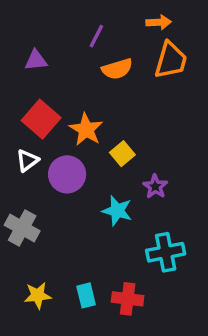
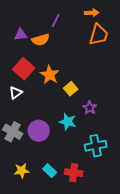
orange semicircle: (117, 69) -> (41, 40), moved
purple circle: (67, 174) -> (39, 131), moved
cyan rectangle: (86, 295) -> (50, 171), turned -32

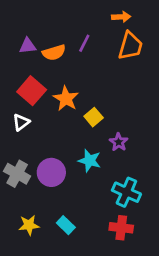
purple line: (56, 21) -> (84, 43), moved
cyan cross: (96, 146) -> (126, 192), turned 35
red cross: (74, 173) -> (121, 228), moved

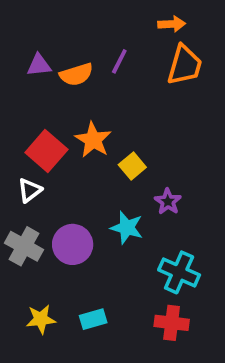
red square: (32, 91) -> (46, 151), moved
white triangle: (21, 122) -> (30, 190), moved
cyan rectangle: (66, 225) -> (93, 319), turned -60

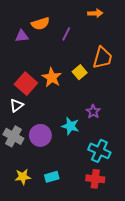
orange trapezoid: (185, 65) -> (102, 58), moved
orange semicircle: (76, 74) -> (40, 24), moved
yellow square: (132, 166) -> (80, 72), moved

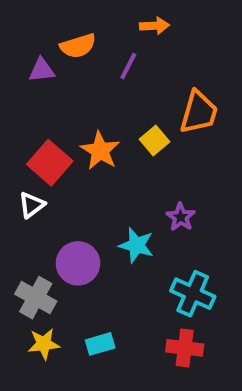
orange arrow: (95, 13) -> (154, 26), moved
gray cross: (13, 136) -> (36, 298), moved

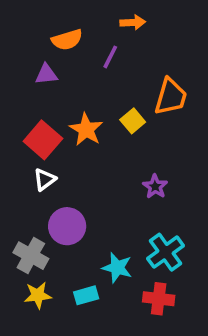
purple triangle: (42, 70) -> (46, 74), moved
white triangle: (32, 205) -> (45, 180), moved
cyan star: (136, 245) -> (117, 268), moved
cyan cross: (193, 294) -> (166, 252), turned 30

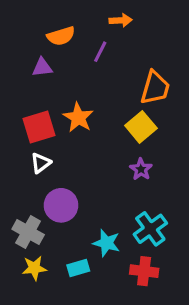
yellow square: (133, 121) -> (141, 127), moved, size x1.4
red square: (43, 140) -> (39, 127), turned 32

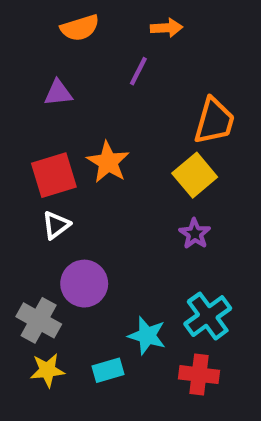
orange semicircle: (61, 36) -> (80, 28), moved

